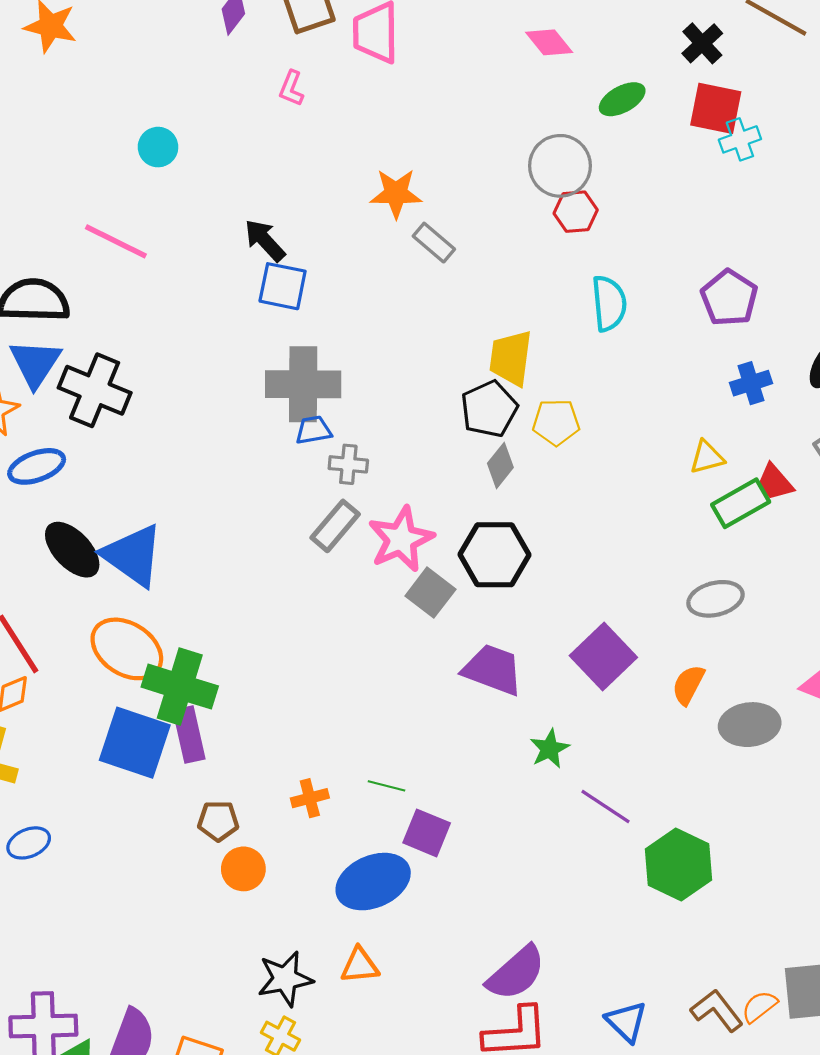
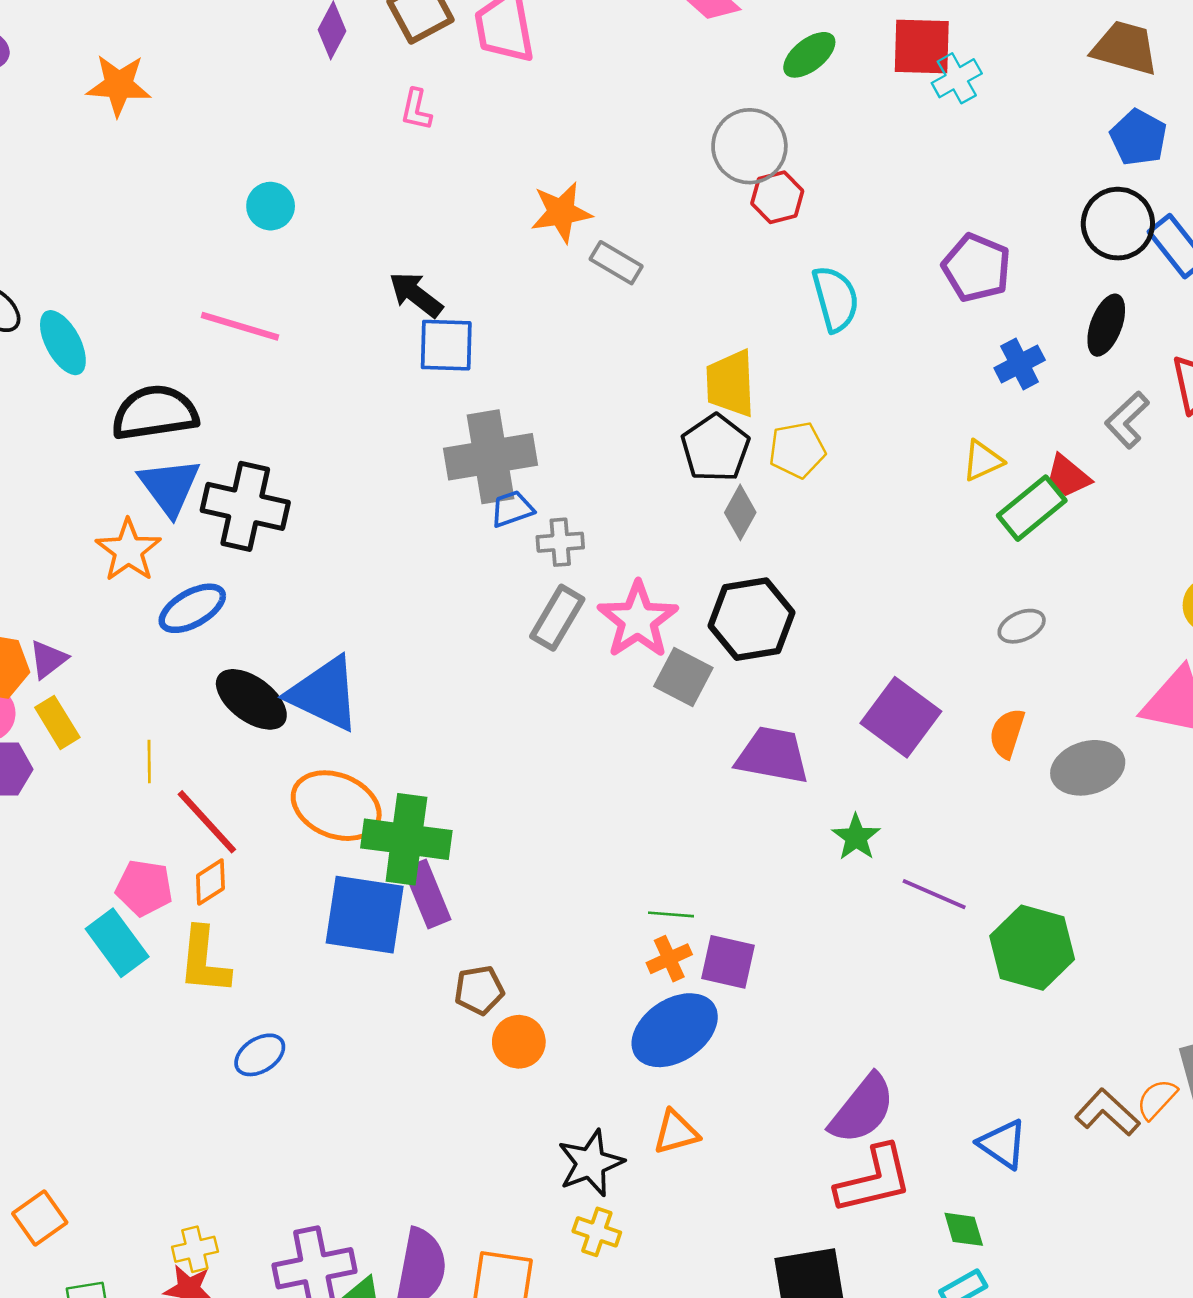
gray ellipse: (715, 599) -> (1022, 626), size x0.7
orange cross: (310, 798) -> (669, 959), moved

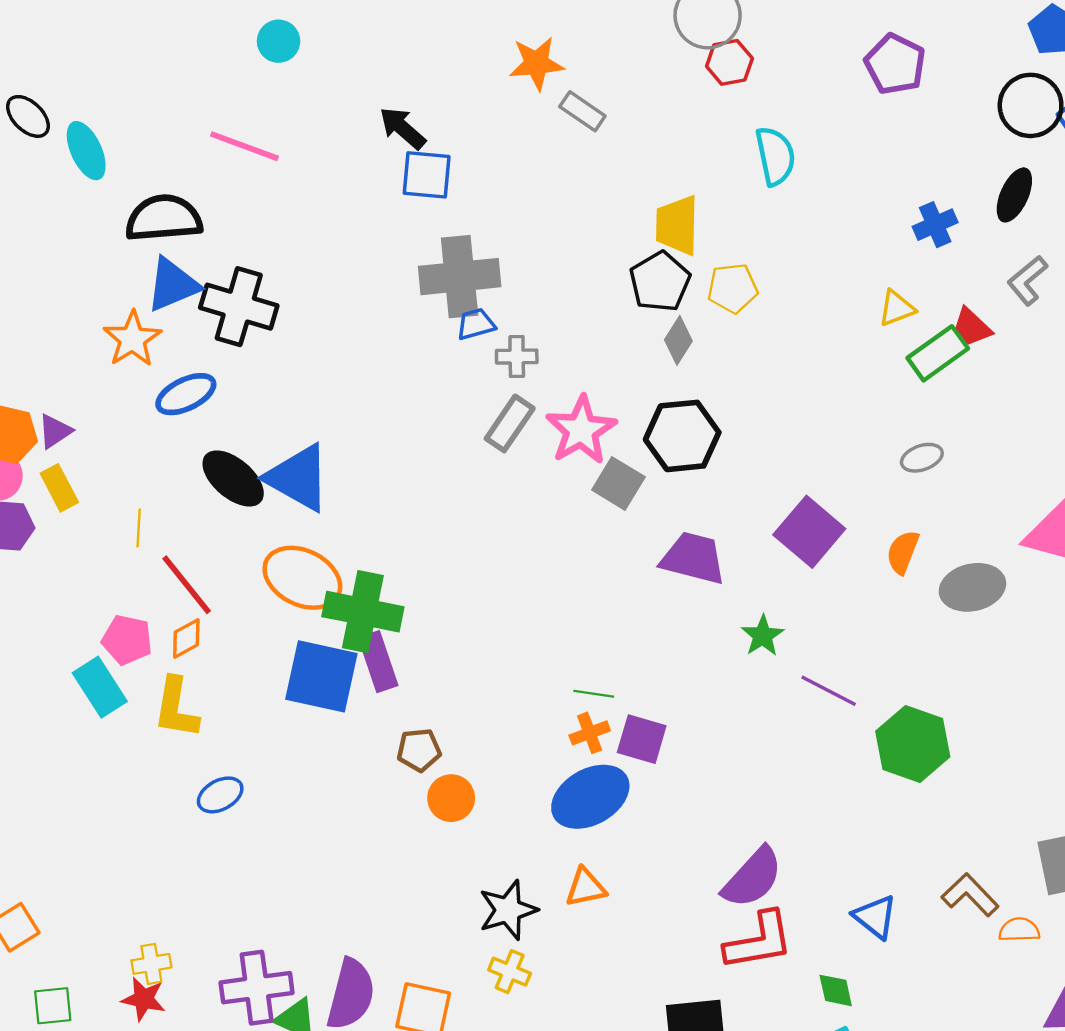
purple pentagon: (976, 268) -> (895, 64), moved
blue triangle: (170, 487) -> (173, 285), turned 40
orange semicircle: (1157, 1099) -> (1019, 930), moved, turned 42

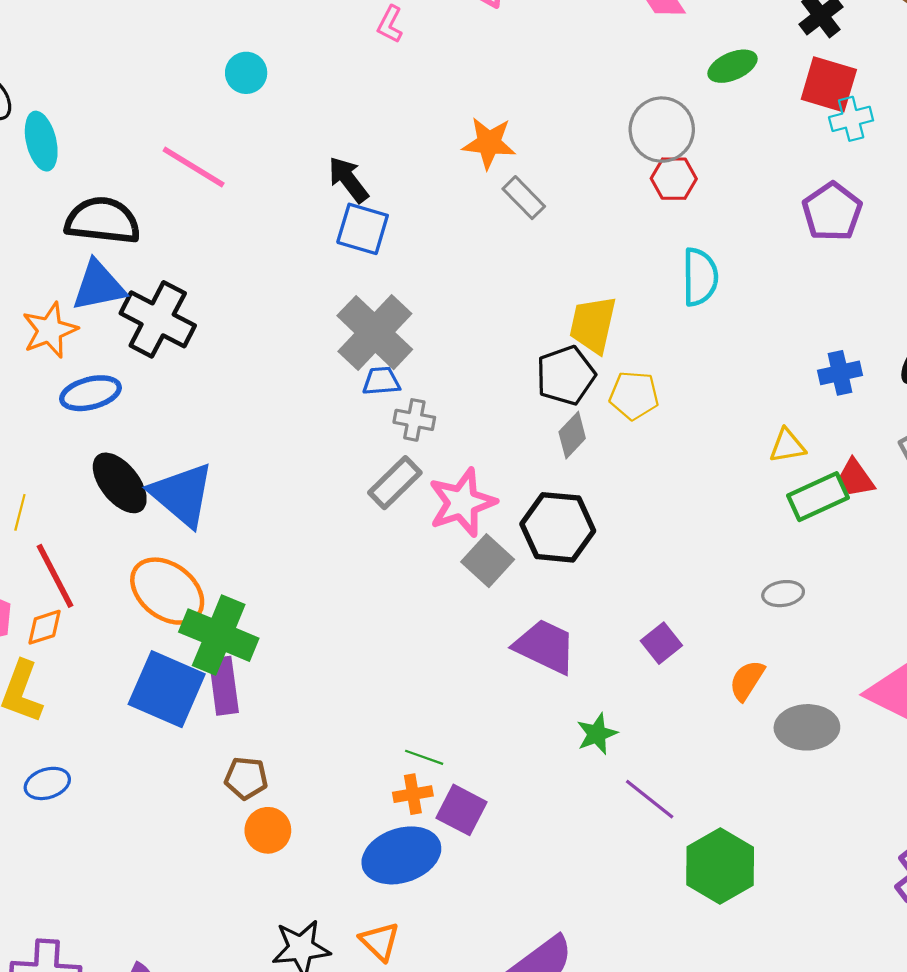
gray cross: (460, 277) -> (375, 333), turned 38
purple square: (809, 532) -> (661, 643), size x0.6
orange triangle: (586, 887) -> (380, 941), turned 45

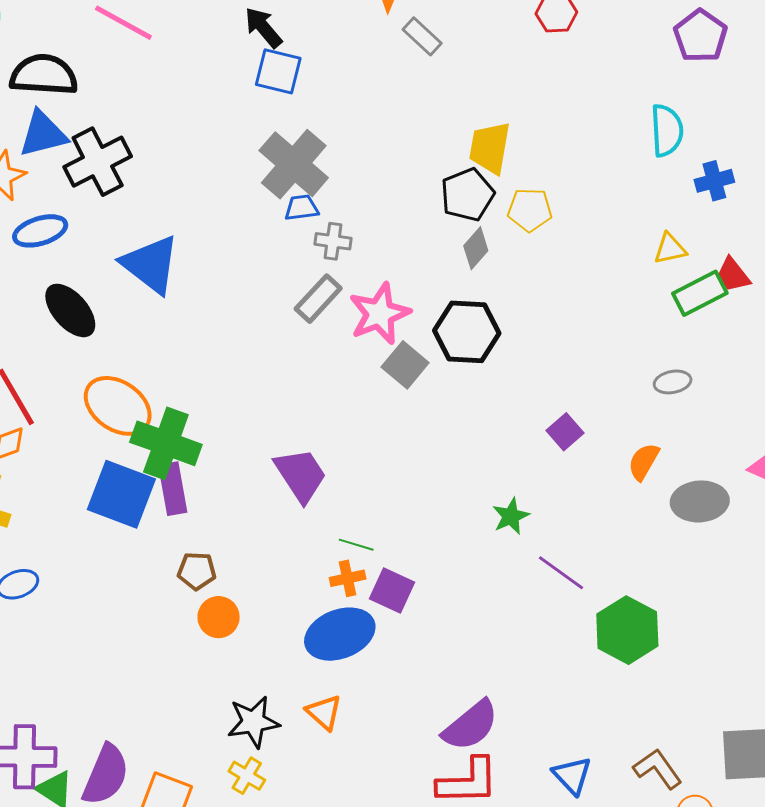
cyan semicircle: (700, 277) -> (667, 130), moved
black cross: (158, 319) -> (98, 162), turned 38
blue triangle: (182, 494) -> (151, 264), moved
purple trapezoid: (545, 646) -> (301, 475), moved, turned 34

